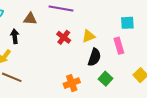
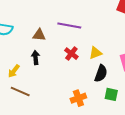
black arrow: (15, 36) -> (36, 58), moved
green square: (105, 79) -> (111, 94), turned -32

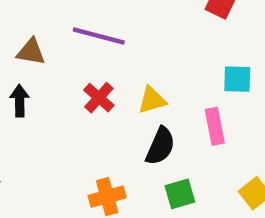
green square: (111, 94) -> (180, 194), turned -32

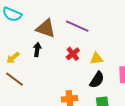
brown triangle: (31, 52) -> (46, 28), size x1.5

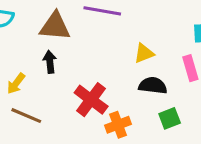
red cross: (73, 54) -> (91, 100), moved, size x1.5
black semicircle: (97, 80) -> (153, 86), turned -102

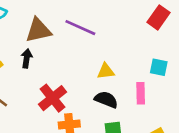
brown triangle: (55, 26) -> (38, 30), turned -32

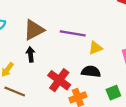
purple line: (80, 28) -> (73, 33), moved
black semicircle: (106, 100) -> (91, 72), moved

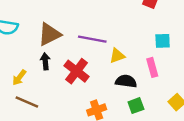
black semicircle: (91, 72) -> (126, 81), moved
red cross: (59, 80) -> (77, 71), moved

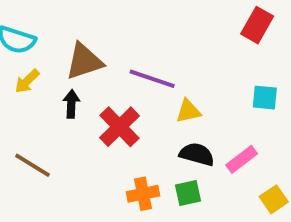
pink rectangle: (152, 67) -> (242, 159), moved, turned 60
yellow arrow: (19, 78) -> (27, 81), moved
green square: (136, 106) -> (188, 193), moved

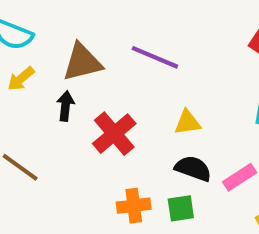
purple line: (152, 79) -> (155, 57), moved

